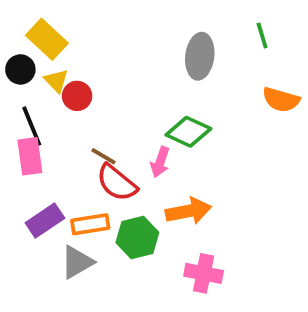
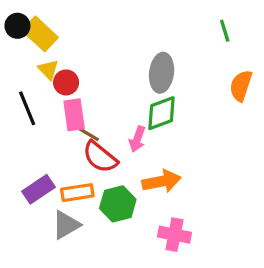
gray ellipse: (200, 56) -> (162, 73), moved
black circle: (20, 69) -> (17, 26), moved
orange semicircle: (281, 100) -> (241, 86), turned 92
green diamond: (188, 132) -> (162, 113), turned -45
pink rectangle: (30, 156) -> (74, 115), moved

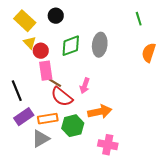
black circle: (17, 26) -> (56, 16), moved
black line: (27, 108) -> (17, 91), moved
green diamond: (162, 113) -> (71, 46), moved

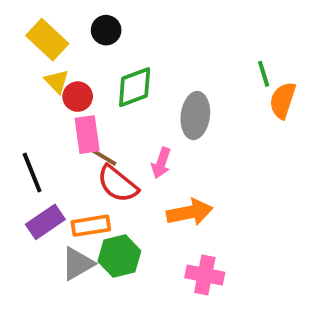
green line: (139, 19) -> (264, 74), moved
gray ellipse: (100, 45) -> (195, 116), moved
green hexagon: (73, 126) -> (119, 256), moved

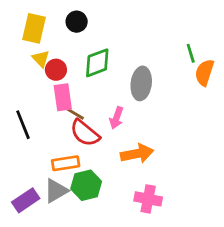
yellow rectangle: (47, 40) -> (34, 28), turned 60
purple rectangle: (45, 222) -> (26, 200), moved

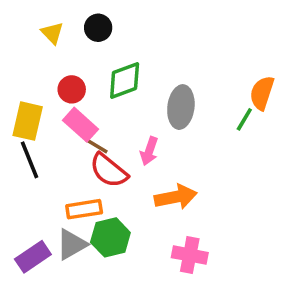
yellow rectangle: (34, 28) -> (28, 121), moved
green line: (191, 53) -> (244, 119), moved, turned 48
yellow triangle: (41, 59) -> (52, 33), moved
pink rectangle: (63, 97) -> (80, 125), turned -40

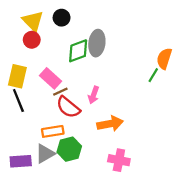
yellow triangle: (52, 33) -> (33, 21), size x1.5
red circle: (72, 89) -> (32, 40), moved
gray ellipse: (181, 107) -> (97, 43), moved
brown line: (96, 146) -> (60, 92), turned -56
purple rectangle: (33, 257) -> (21, 161), turned 30

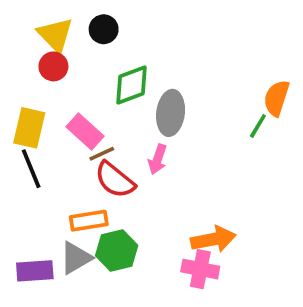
gray ellipse: (97, 43) -> (171, 113), moved
orange arrow: (110, 124) -> (213, 239), moved

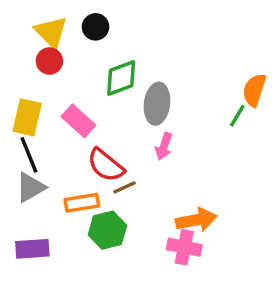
brown line: (102, 154) -> (125, 187), moved
pink arrow: (158, 159) -> (164, 146), moved
gray triangle: (76, 258) -> (31, 187), moved

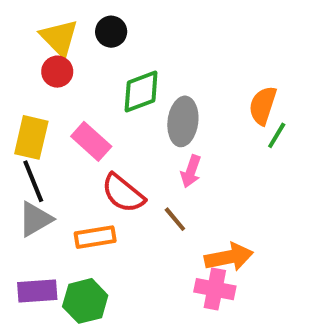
orange semicircle: (254, 90) -> (263, 105), moved
brown line: (125, 187) -> (175, 219), moved, turned 75
green hexagon: (107, 230) -> (85, 301), moved

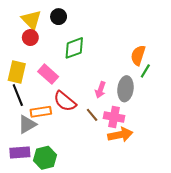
gray ellipse: (183, 121) -> (125, 89), moved
gray triangle: (35, 219) -> (27, 124), moved
orange rectangle: (95, 237) -> (41, 112), moved
pink cross: (215, 289) -> (114, 117), moved

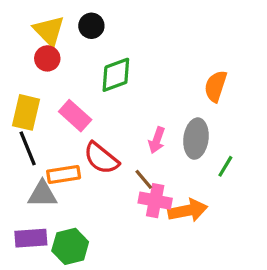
green line: (145, 71) -> (225, 166), moved
pink cross: (114, 117) -> (155, 201), moved
gray triangle: (27, 124) -> (42, 194), turned 30

